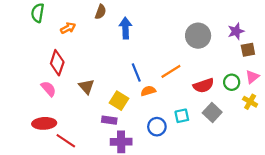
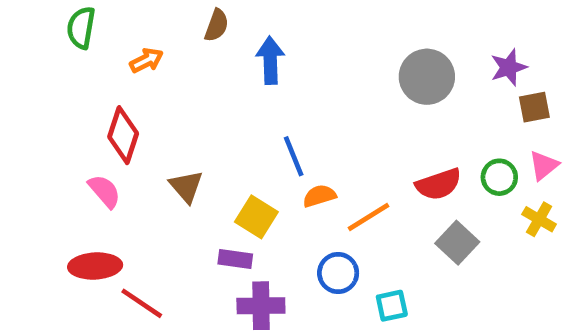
orange line: (171, 71) -> (368, 217), moved
cyan square: (182, 116) -> (392, 306), moved

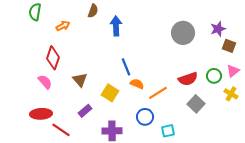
brown square: (534, 107) -> (229, 46), turned 32
orange semicircle: (319, 196) -> (137, 84), turned 40
purple rectangle: (235, 259) -> (85, 111), moved, turned -48

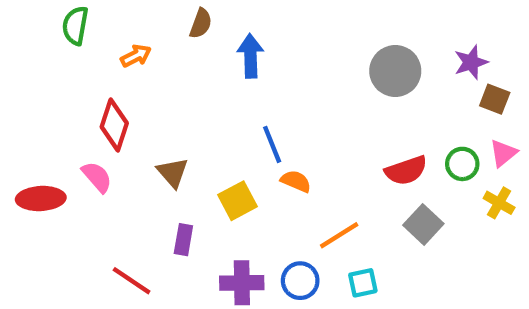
yellow square: (110, 93) -> (237, 201), turned 30
orange line: (158, 93) -> (339, 235), moved
purple rectangle: (85, 111) -> (183, 240), turned -40
red ellipse: (41, 114) -> (41, 199), moved
blue circle: (145, 117) -> (300, 281), moved

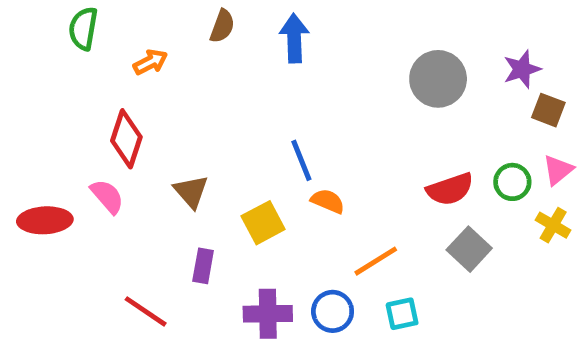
blue arrow: (250, 56) -> (294, 38), moved

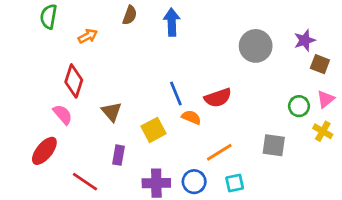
red semicircle: (450, 189) -> (218, 98), moved
red ellipse: (45, 220) -> (44, 151), moved, turned -48
gray square: (469, 249) -> (274, 145), turned -35

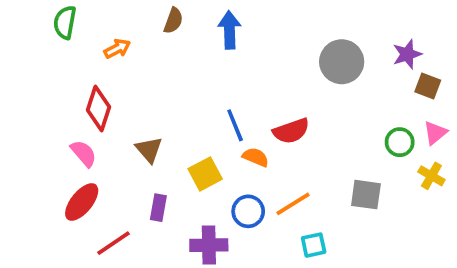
red ellipse: (44, 151) -> (82, 202), moved
red line: (85, 182) -> (113, 243), turned -68
blue circle: (194, 182) -> (248, 211), moved

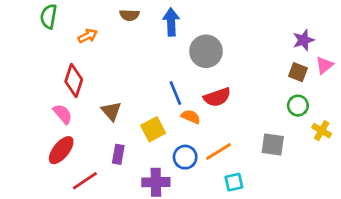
brown semicircle: (173, 21) -> (129, 15), turned 72
gray circle: (342, 62) -> (206, 51), moved
brown square: (428, 86) -> (298, 72), moved
pink triangle: (435, 133) -> (324, 65), moved

